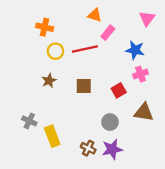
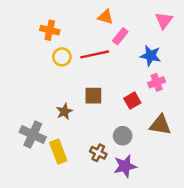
brown star: (49, 81) -> (64, 112), moved
gray cross: (29, 121) -> (33, 135), size x1.5
brown cross: (88, 148) -> (98, 153), moved

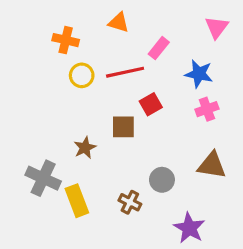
orange triangle: (106, 17) -> (119, 22), moved
red square: (132, 101) -> (151, 104), moved
purple star: (125, 166) -> (189, 228), moved, turned -30

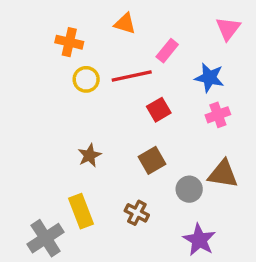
brown square: (123, 127) -> (152, 160), moved, turned -30
gray cross: (43, 178) -> (46, 238), moved, turned 32
gray circle: (162, 180) -> (189, 189), moved

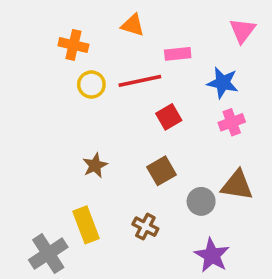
pink rectangle: (167, 51) -> (178, 54), turned 45

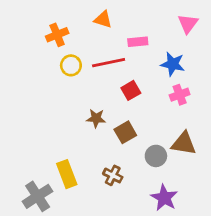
orange cross: (73, 45) -> (57, 35), turned -35
brown star: (95, 165) -> (96, 118), moved, turned 30

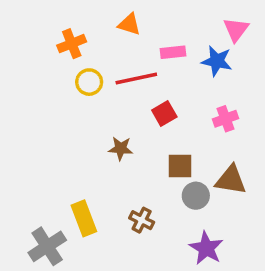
blue star: (173, 64) -> (217, 61), moved
brown square: (125, 132) -> (180, 166), moved, turned 30

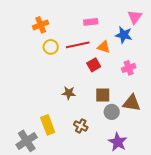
orange triangle: (129, 24) -> (104, 47), moved
pink rectangle: (173, 52) -> (91, 22), moved
brown star: (121, 148) -> (69, 93), moved

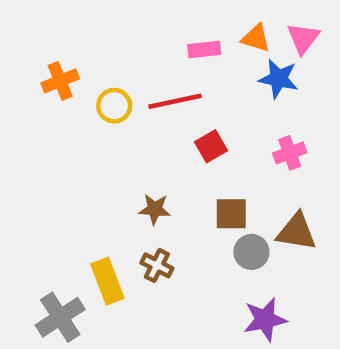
orange cross: (41, 25) -> (60, 81), moved
orange triangle: (104, 47) -> (256, 38), moved
brown cross: (81, 126) -> (157, 265), moved
purple star: (118, 142) -> (265, 319), turned 30

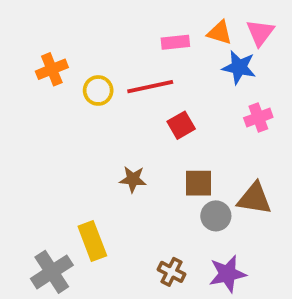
pink cross: (290, 153) -> (258, 118), moved
brown cross: (157, 265) -> (171, 272), moved

